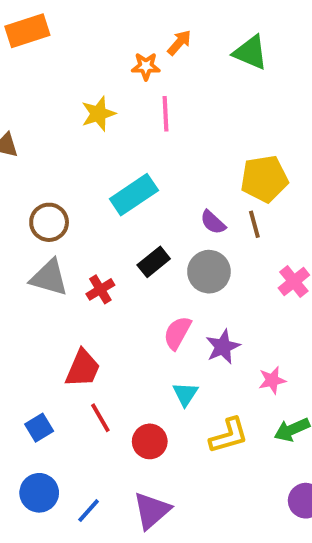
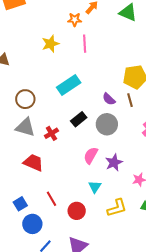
red trapezoid: (83, 368) -> (33, 163), moved, turned -90
blue circle: (39, 493) -> (32, 224), moved

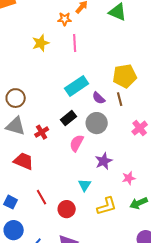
cyan rectangle: (69, 85) -> (77, 86), moved
pink semicircle: (91, 155) -> (77, 143), moved
blue square: (20, 204) -> (11, 202), turned -32
blue circle: (32, 224) -> (14, 230), moved

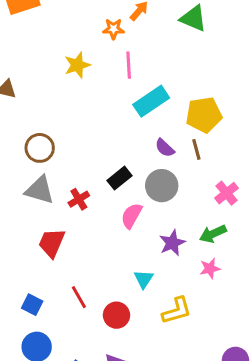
cyan rectangle: (77, 86) -> (151, 101), moved
red trapezoid: (24, 161) -> (52, 243), turned -90
green arrow: (139, 203) -> (213, 234), moved

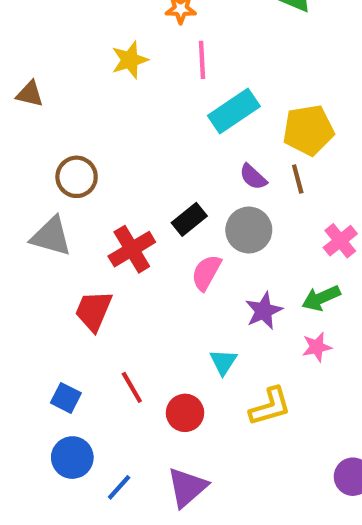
gray triangle: (40, 190) -> (51, 236), moved
red cross: (79, 199) -> (132, 249), size x1.5

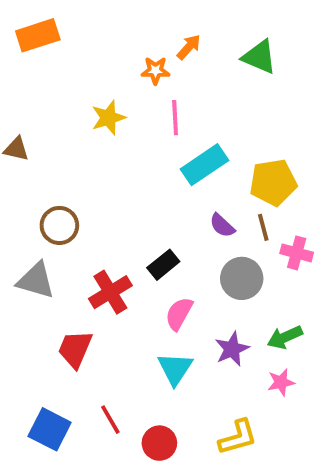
gray circle: (249, 230) -> (242, 278), moved
pink cross: (340, 241) -> (297, 253), moved, turned -36
cyan triangle: (223, 362) -> (175, 369), moved, size x1.4
blue square: (66, 398) -> (50, 429), size x1.5

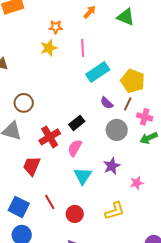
orange star: (155, 71) -> (56, 27), moved
yellow pentagon: (273, 182) -> (133, 81), turned 30
brown line: (263, 227) -> (128, 104), turned 40
pink semicircle: (179, 314) -> (75, 148), moved
green arrow: (285, 337) -> (149, 138), moved

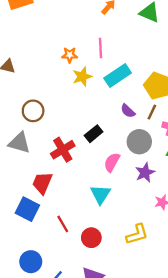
orange star: (56, 27) -> (70, 55), moved
yellow star: (49, 48) -> (82, 77), moved
pink semicircle: (75, 148) -> (112, 162), moved
purple star: (112, 166) -> (145, 173), moved
blue square: (19, 207) -> (27, 209), moved

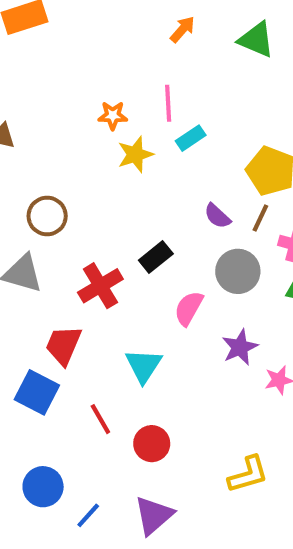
cyan rectangle: (118, 75) -> (191, 138), moved, size x0.6
purple star: (145, 173) -> (240, 347), moved
cyan triangle: (100, 194) -> (144, 366), moved
yellow L-shape: (137, 234) -> (248, 474), moved

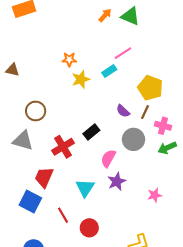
green triangle: (256, 40) -> (130, 16), moved
pink line: (168, 103) -> (123, 53), moved, turned 60
purple star: (240, 347) -> (117, 181), moved

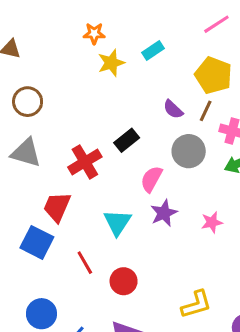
pink line: (123, 53) -> (216, 24), moved
brown circle: (36, 111) -> (28, 102), moved
pink star: (155, 195) -> (212, 222), moved

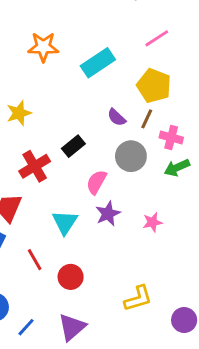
orange star: (94, 33) -> (43, 47), size x1.5
cyan rectangle: (153, 50) -> (98, 63), size x1.6
yellow star: (111, 63) -> (19, 113), moved

